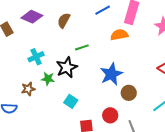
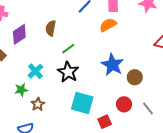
purple diamond: (32, 17) -> (19, 34), turned -40
green line: (82, 47) -> (68, 49), moved
green star: (48, 79) -> (21, 90), moved
cyan square: (71, 101) -> (82, 103), size x1.6

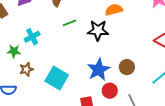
blue star: (112, 65) -> (99, 70), moved
black star: (68, 72) -> (98, 30), moved, turned 30
cyan square: (82, 103) -> (57, 78), moved

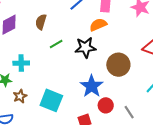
cyan cross: (32, 37) -> (21, 63), turned 35
brown circle: (127, 67) -> (118, 65), moved, size x1.5

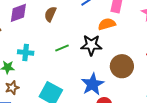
green line: (56, 44) -> (62, 48), moved
brown star: (20, 96) -> (12, 88), moved

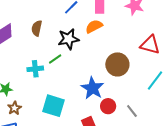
black star: (91, 45) -> (68, 39), moved
cyan cross: (26, 52) -> (35, 69), moved

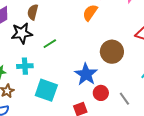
orange semicircle: (94, 26) -> (90, 13), turned -30
black star: (68, 39) -> (22, 33), moved
cyan cross: (35, 69) -> (25, 66), moved

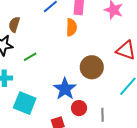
orange semicircle: (90, 13) -> (71, 27), turned 144
gray line: (124, 99) -> (102, 115), turned 32

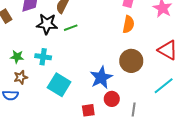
orange semicircle: (71, 27) -> (128, 24), moved
green line: (30, 57) -> (71, 28), moved

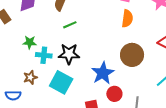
black star: (47, 24) -> (69, 54), moved
green star: (17, 57) -> (30, 42), moved
brown star: (21, 77) -> (30, 77), moved

